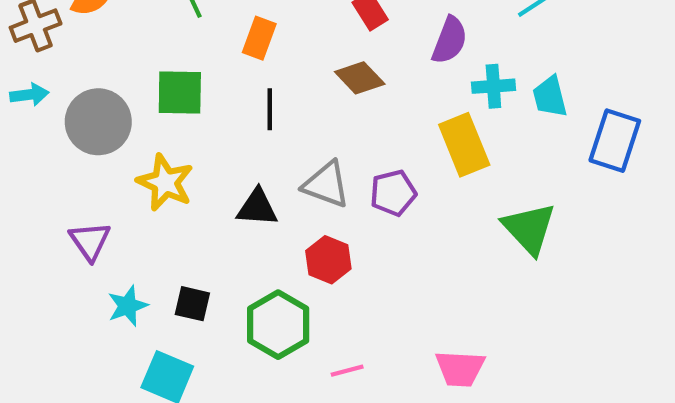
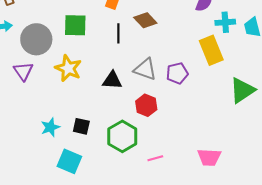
brown diamond: (360, 78) -> (145, 20), moved
green triangle: (529, 228) -> (242, 90), turned 40
purple triangle: (90, 241) -> (23, 71), moved

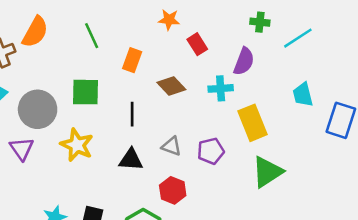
cyan cross: (225, 22) -> (221, 88), moved
black line: (118, 33) -> (132, 114), moved
gray triangle: (145, 69) -> (171, 146), size x0.7
green triangle: (242, 90) -> (267, 172), moved

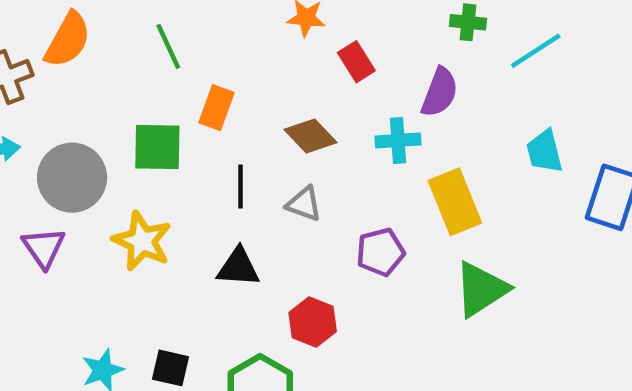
orange rectangle: (132, 60) -> (216, 108), moved
gray triangle: (171, 146) -> (304, 204), moved

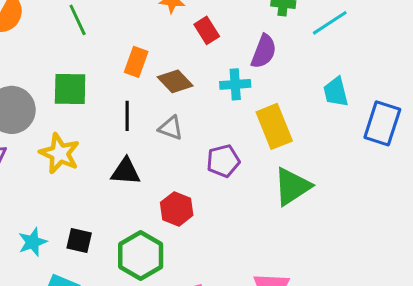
orange rectangle: (216, 108) -> (136, 62), moved

